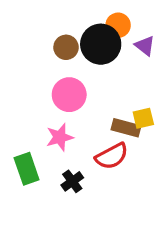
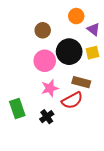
black circle: (101, 44) -> (69, 52), moved
yellow square: (143, 118) -> (92, 53), moved
pink star: (60, 137) -> (50, 88), moved

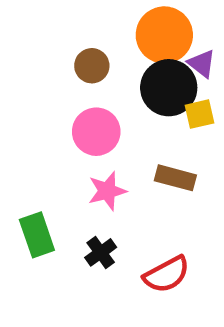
orange circle: (76, 16) -> (164, 35), size x1.6
black circle: (69, 52) -> (169, 88), moved
red semicircle: (72, 100) -> (167, 274), moved

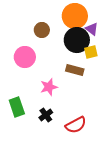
pink circle: (96, 132) -> (25, 57), moved
brown rectangle: (175, 178) -> (75, 70), moved

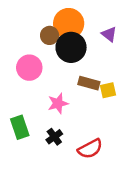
orange circle: (75, 16) -> (69, 24), moved
black circle: (77, 40) -> (71, 47), moved
yellow square: (91, 52) -> (108, 90), moved

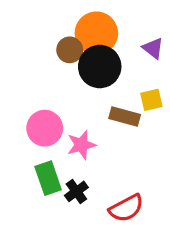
pink circle: (29, 68) -> (45, 128), moved
yellow square: (108, 90) -> (151, 100), moved
green rectangle: (20, 127) -> (48, 178), moved

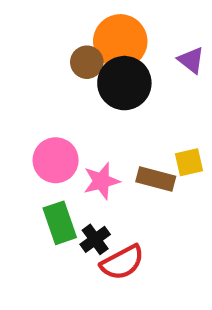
yellow square: (151, 100) -> (189, 162), moved
brown rectangle: (125, 117) -> (156, 179), moved
red semicircle: (126, 208) -> (122, 262), moved

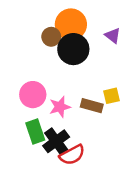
black cross: (95, 239) -> (56, 141), size x1.5

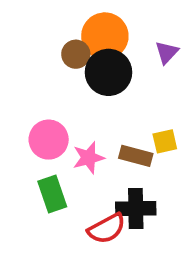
purple triangle: (113, 36) -> (167, 52), turned 35
black cross: (56, 141) -> (136, 209), moved, turned 35

